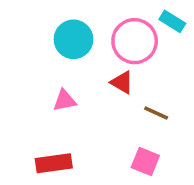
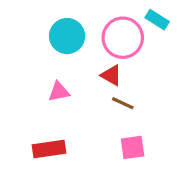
brown line: (156, 113) -> (123, 103), moved
pink square: (145, 161) -> (133, 147), turned -30

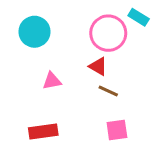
cyan circle: (67, 36) -> (34, 32), moved

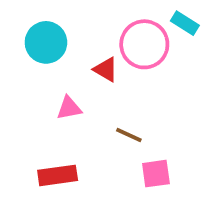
red triangle: (98, 66) -> (106, 69), moved
brown line: (108, 91) -> (129, 135), moved

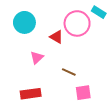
pink triangle: (69, 108) -> (37, 58), turned -32

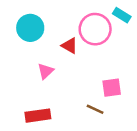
brown line: (69, 72) -> (95, 109), moved
pink square: (83, 93) -> (112, 88), moved

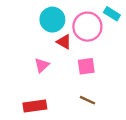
cyan circle: (30, 28) -> (52, 20), moved
pink square: (112, 88) -> (86, 66), moved

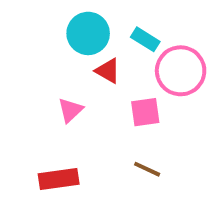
cyan rectangle: (112, 14) -> (145, 39), moved
pink circle: (87, 27) -> (181, 71), moved

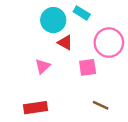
cyan rectangle: (145, 39) -> (82, 13), moved
brown line: (147, 169) -> (101, 105), moved

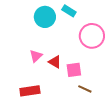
red triangle: (65, 43) -> (55, 62), moved
pink square: (88, 67) -> (74, 70), moved

